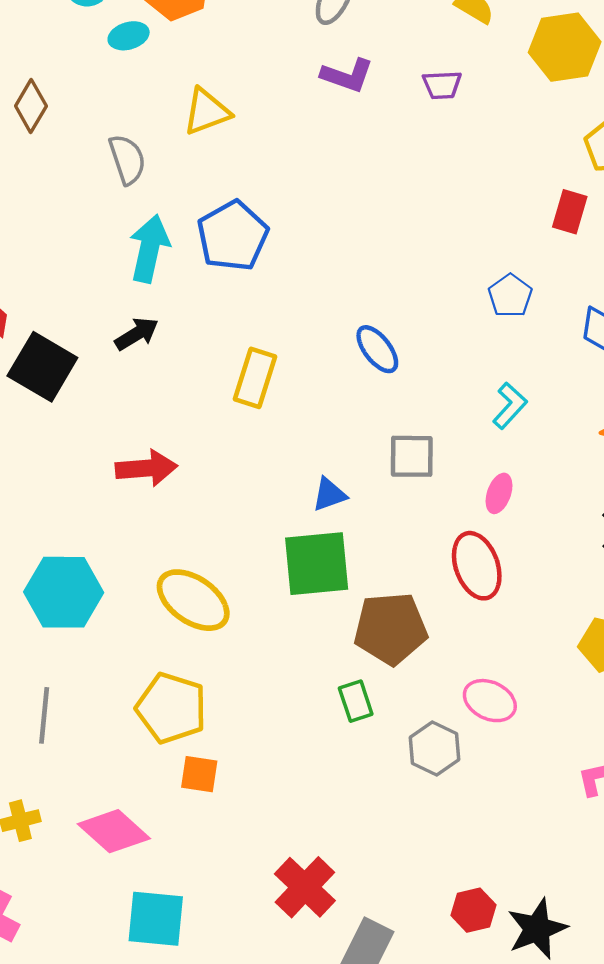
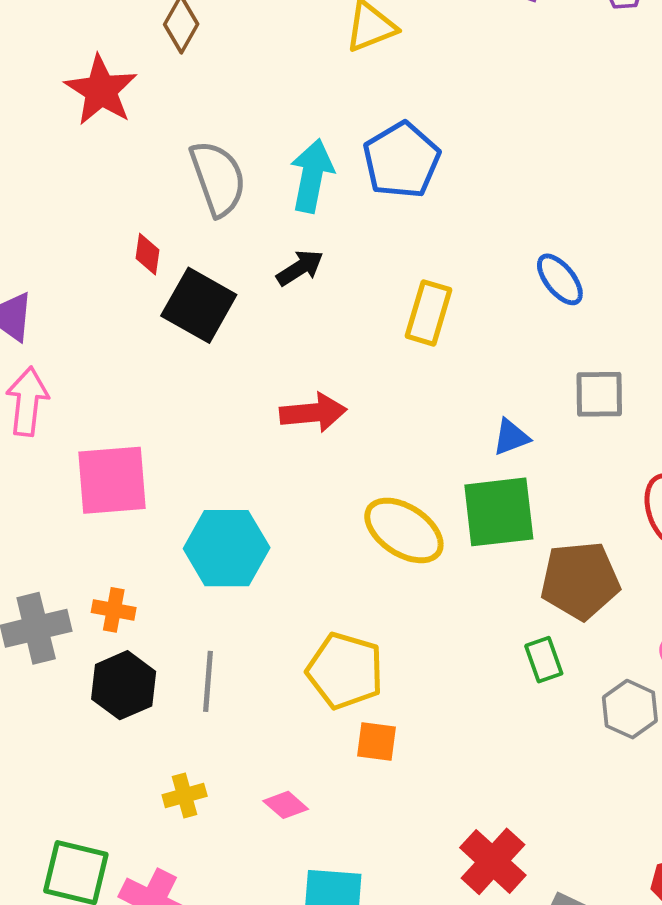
gray semicircle: (127, 159) -> (218, 178), moved, size x1.4
yellow ellipse: (193, 600) -> (404, 530), moved
pink diamond: (114, 831) -> (286, 805), size x0.6

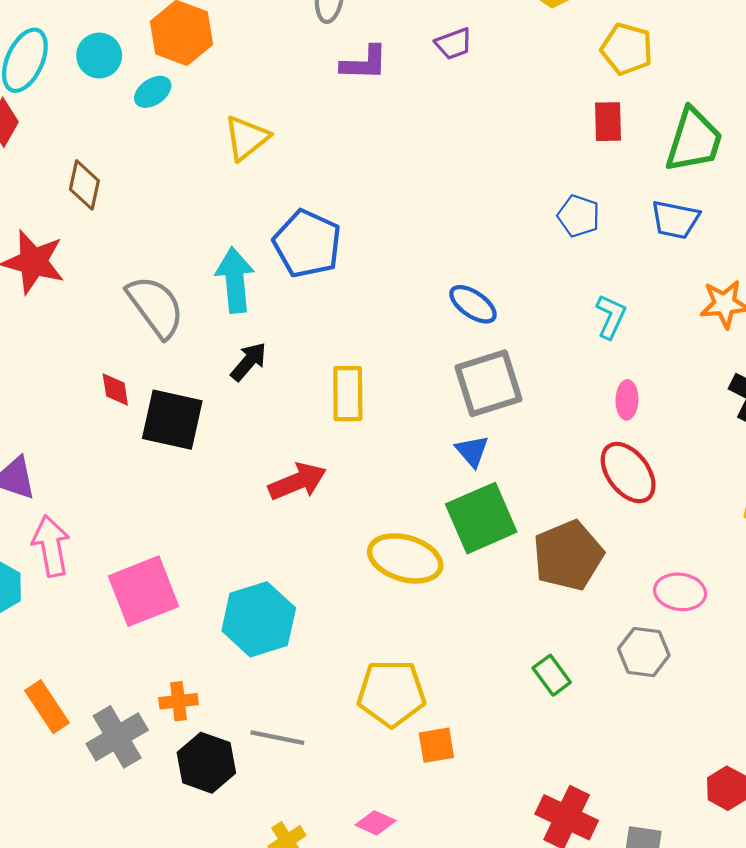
yellow rectangle: (429, 313) -> (348, 394), moved
gray square: (599, 394) -> (488, 383), moved, size x1.4
blue triangle: (511, 437) -> (472, 451), turned -33
green rectangle: (544, 660) -> (552, 675), moved
gray line: (208, 681) -> (277, 738), turned -66

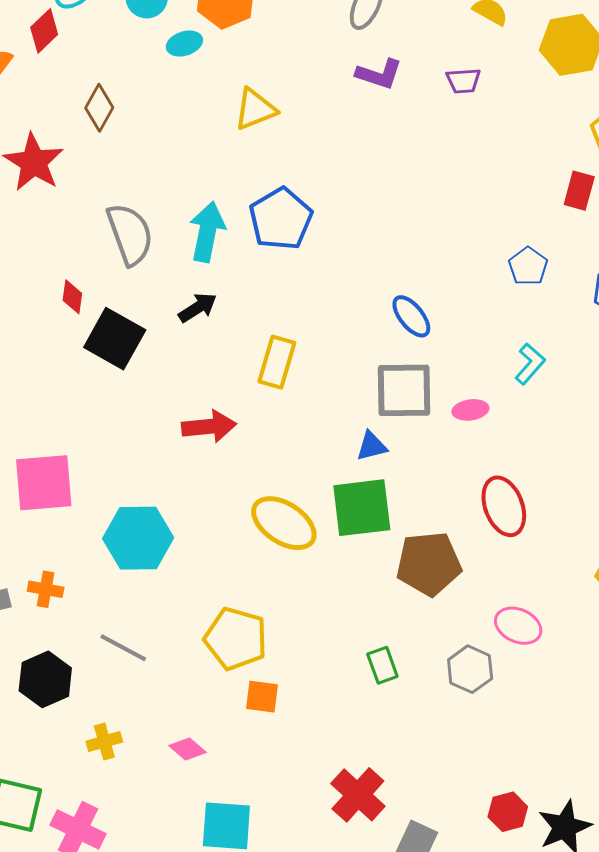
pink ellipse: (627, 400) -> (470, 410), moved, turned 64
blue triangle: (472, 451) -> (372, 446), turned 40
black hexagon: (206, 763) -> (45, 679), moved

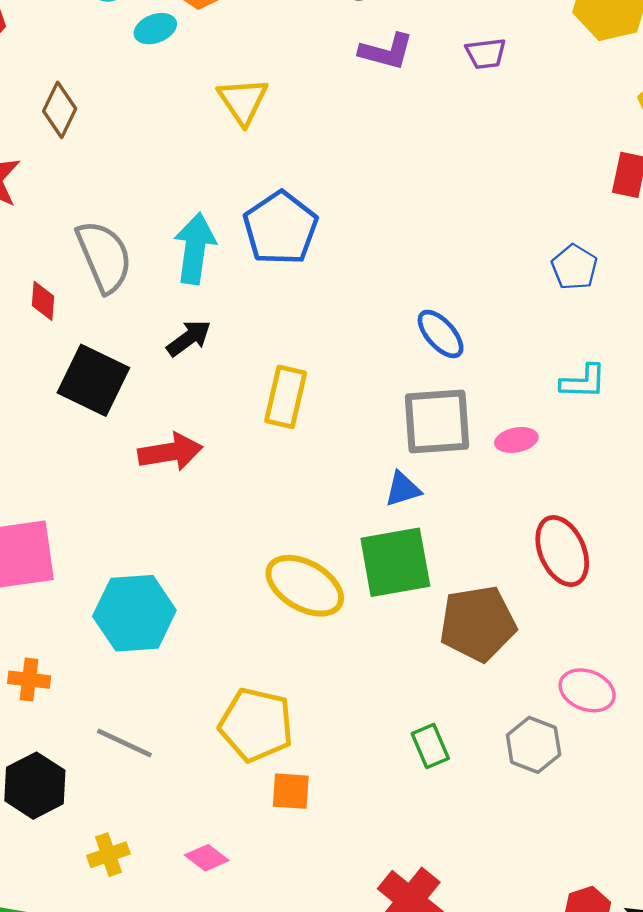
yellow triangle: (255, 109) -> (243, 101), turned -39
red diamond: (72, 297) -> (43, 301), moved
cyan L-shape: (530, 364) -> (583, 382), turned 54
red arrow: (209, 427) -> (170, 452), moved

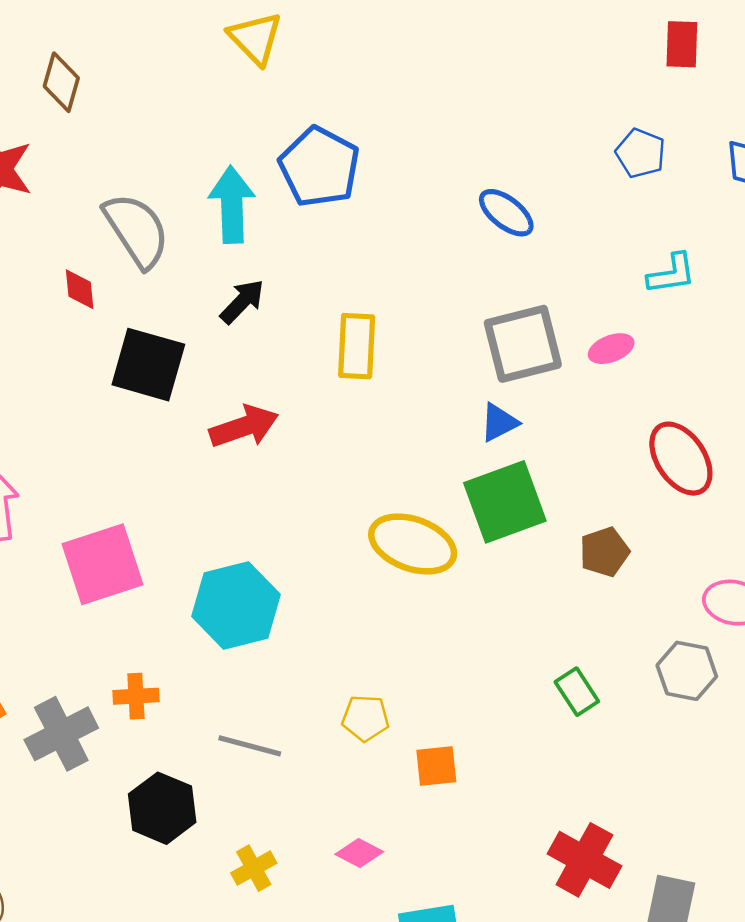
blue ellipse: (441, 334) -> (506, 213), moved
brown pentagon: (478, 624) -> (604, 552), size x0.6
yellow pentagon: (256, 725) -> (365, 718), moved, size x0.6

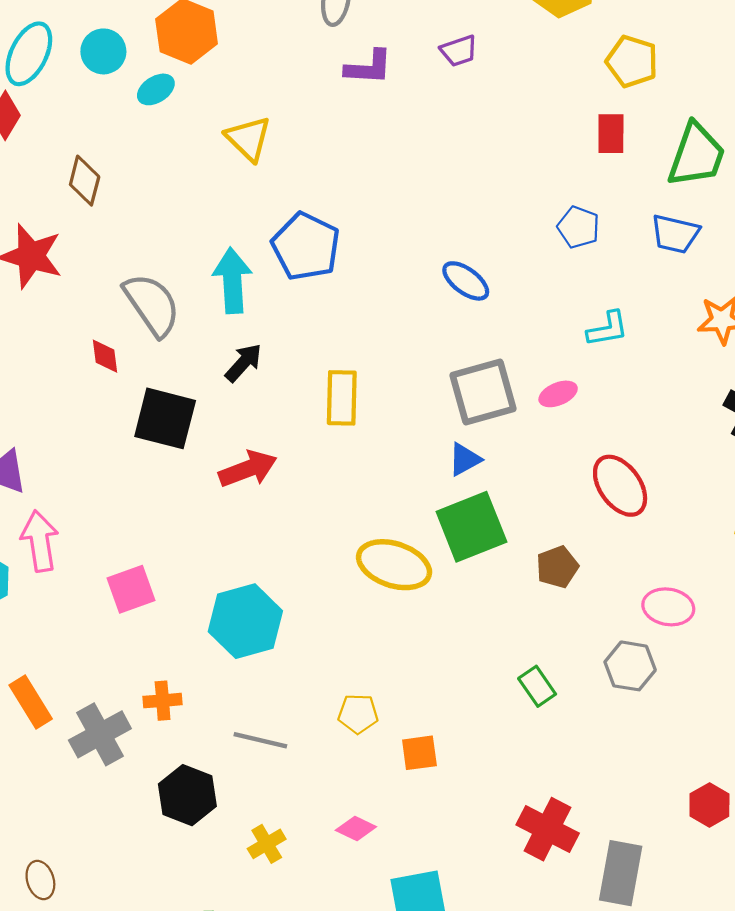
pink square: (103, 564) -> (131, 589), size x0.7

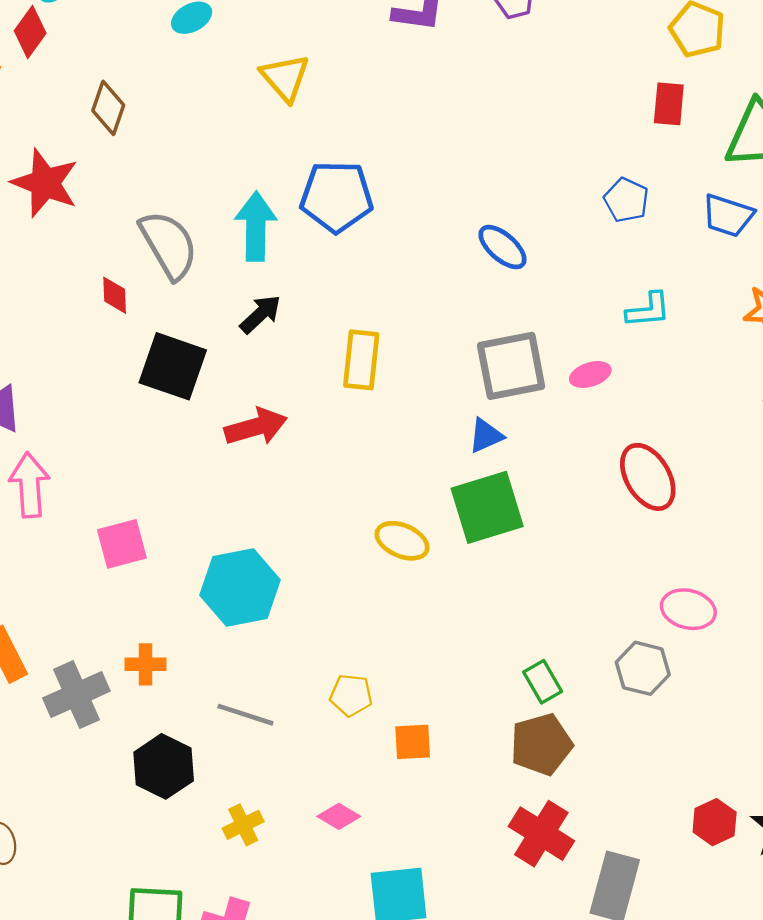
blue pentagon: (306, 246) -> (336, 197), turned -30
yellow ellipse: (394, 565) -> (402, 541), size x0.7
brown pentagon: (557, 567) -> (541, 744), moved, size x1.4

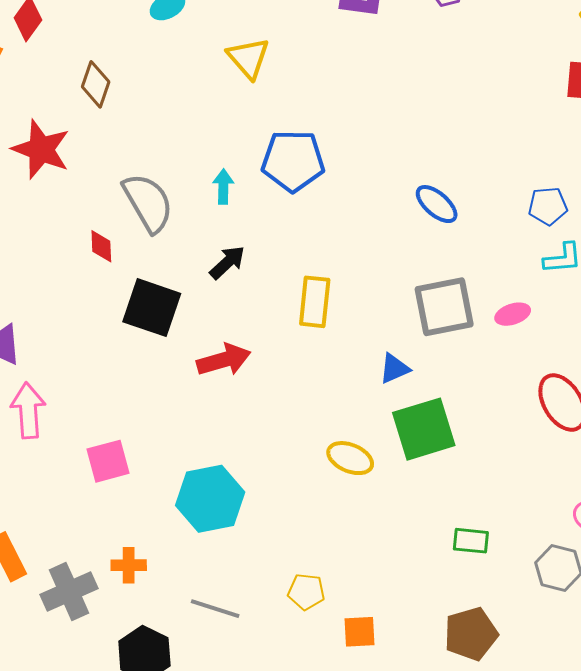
blue pentagon: (626, 200) -> (548, 206), moved, turned -30
cyan arrow: (256, 226) -> (223, 187), size x0.6
blue triangle: (486, 436) -> (394, 369), moved
green rectangle: (543, 682) -> (471, 541), moved, turned -54

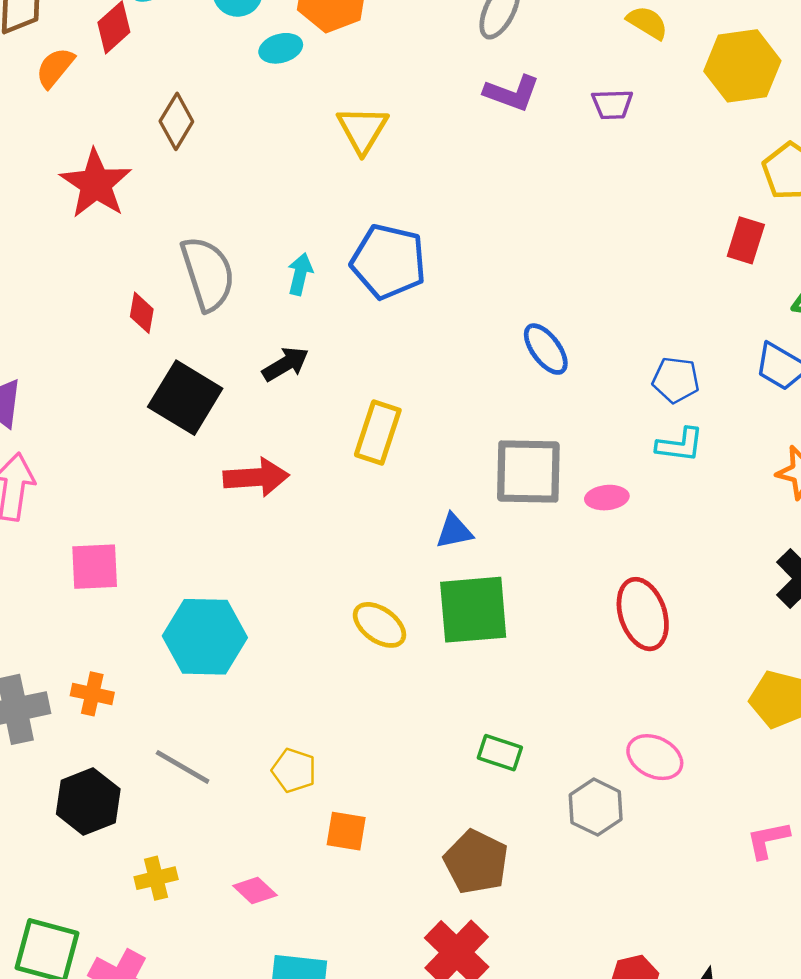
brown pentagon: (471, 634) -> (476, 862), turned 30

